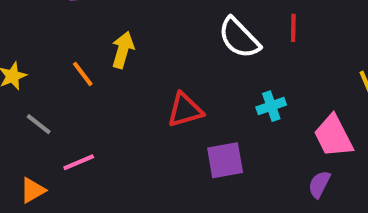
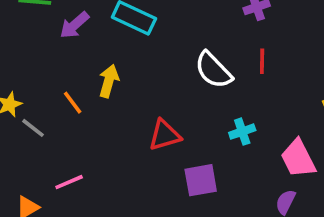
gray line: (39, 124) -> (33, 128), moved

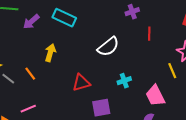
red line: (262, 61) -> (149, 34), moved
white semicircle: (213, 70) -> (108, 47), turned -85
orange line: (73, 103) -> (30, 74), moved

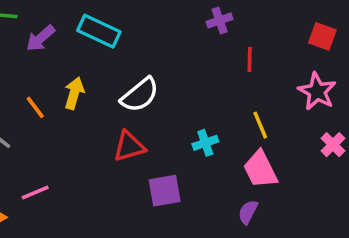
white semicircle: (108, 47) -> (140, 95), moved
yellow line: (172, 71) -> (260, 125), moved
orange line: (30, 74) -> (35, 107), moved

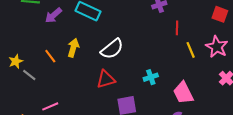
yellow line: (260, 125) -> (191, 50), moved

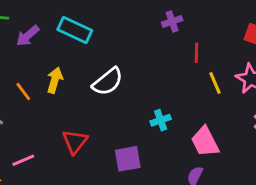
red triangle: (106, 79) -> (75, 142), moved, turned -36

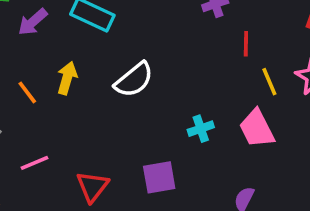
red triangle: (75, 142) -> (92, 186), moved
pink trapezoid: (205, 142) -> (257, 129), moved
pink line: (23, 160) -> (35, 163), moved

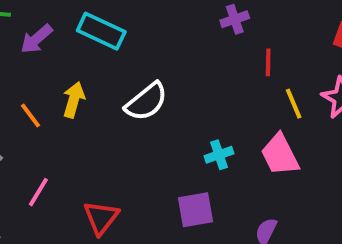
pink line: (35, 163) -> (38, 192), turned -36
purple square: (159, 177) -> (195, 210), moved

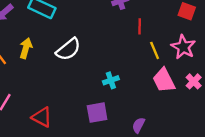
pink trapezoid: (280, 155) -> (164, 80), moved
red triangle: (101, 218) -> (42, 117), turned -40

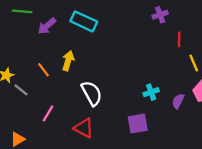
white semicircle: (68, 49) -> (92, 93), moved, turned -80
purple semicircle: (138, 125) -> (178, 101), moved

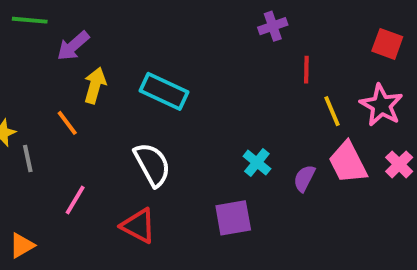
cyan rectangle: (84, 21) -> (164, 91), moved
yellow arrow: (68, 61) -> (95, 85), moved
gray line: (21, 90) -> (28, 159), turned 40
cyan cross: (151, 92) -> (257, 162), turned -32

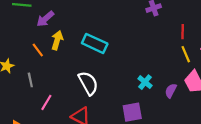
red line: (306, 70) -> (183, 32), moved
orange line: (67, 123) -> (38, 50), moved
gray line: (28, 159) -> (30, 80), moved

